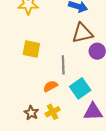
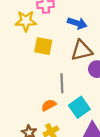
yellow square: (31, 49) -> (43, 46), moved

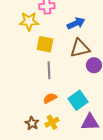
blue arrow: (77, 23) -> (76, 23), turned -42
gray line: (62, 83) -> (49, 70), moved

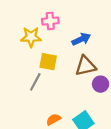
gray line: (49, 70) -> (35, 82), moved, turned 30

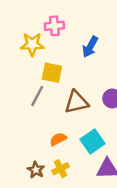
blue arrow: (81, 39) -> (90, 47), turned 144
brown triangle: (86, 66) -> (77, 102), moved

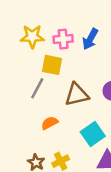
pink cross: (54, 26) -> (63, 39), moved
orange semicircle: (58, 139) -> (50, 123), moved

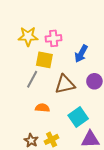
blue arrow: (90, 39) -> (81, 54), moved
orange semicircle: (50, 123) -> (42, 108), turned 32

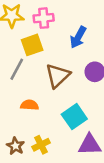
yellow square: (44, 60) -> (32, 45), turned -30
brown triangle: (65, 84) -> (58, 76), turned -30

